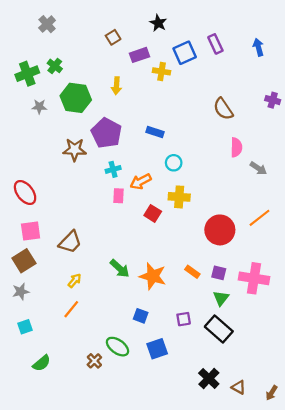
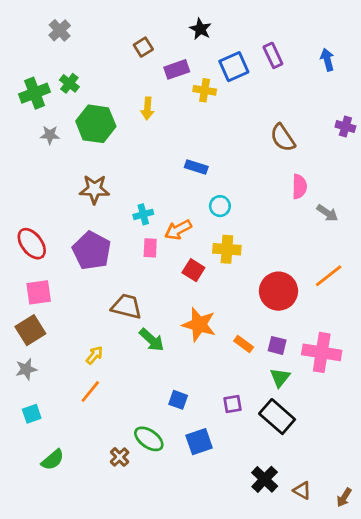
purple pentagon: (106, 133) -> (92, 251), moved
brown trapezoid: (70, 242) -> (127, 306), moved, turned -120
orange star: (153, 276) -> (199, 325), moved

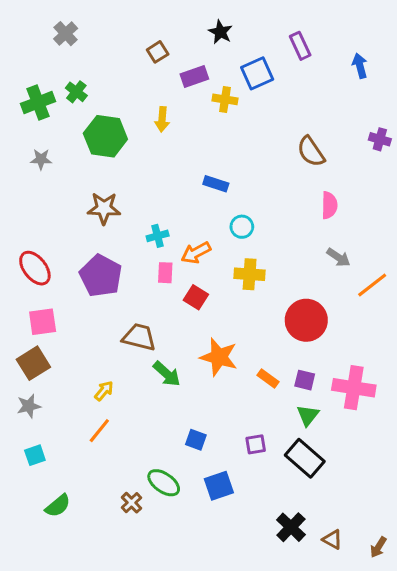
purple rectangle: (273, 55) -> (300, 46), moved
gray star: (50, 135) -> (41, 159), moved
gray arrow: (327, 213) -> (338, 257), moved
red square: (193, 270) -> (196, 297), moved
orange line: (329, 276) -> (372, 285), moved

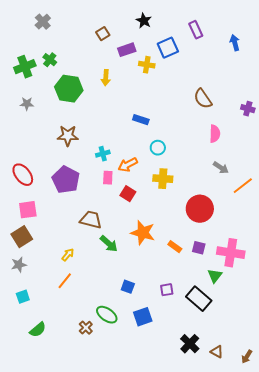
purple cross: (380, 139) -> (248, 109), moved
green triangle: (308, 415) -> (215, 276), moved

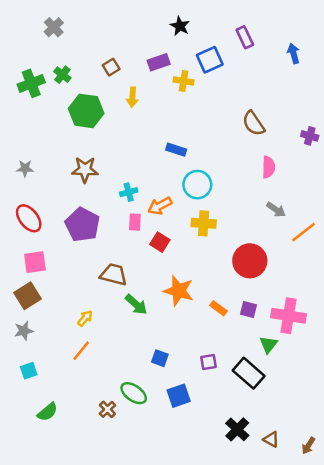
brown square: (103, 34) -> (111, 67), moved
gray star: (27, 104) -> (25, 168), moved
cyan circle: (158, 148) -> (197, 185), size x1.5

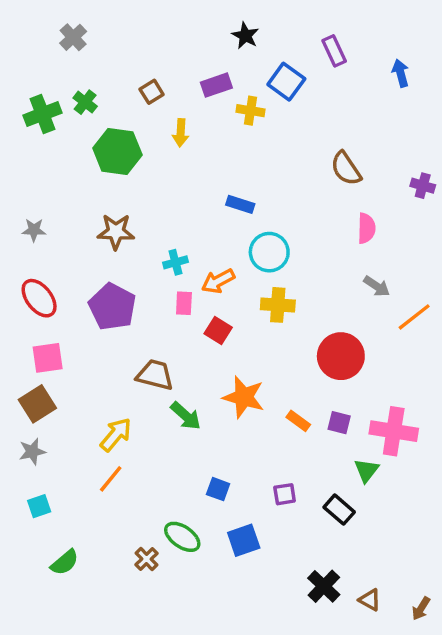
blue square: (210, 60) -> (286, 82), turned -30
yellow arrow: (85, 318) -> (116, 435), size x1.5
black rectangle: (249, 373) -> (339, 510), size x0.7

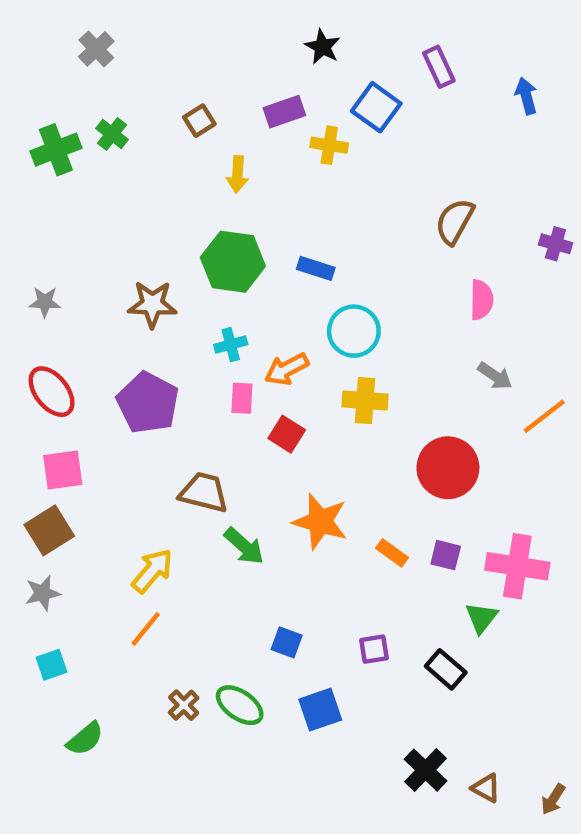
green hexagon: (117, 152) -> (233, 262), moved
brown semicircle: (346, 169) -> (455, 221), turned 63
brown cross: (146, 559) -> (184, 705), moved

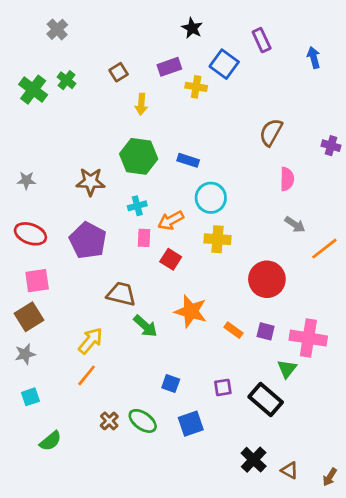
green cross: (56, 150) -> (33, 90), turned -32
red ellipse: (52, 392) -> (30, 234), turned -32
black rectangle: (446, 669) -> (266, 400), size x1.4

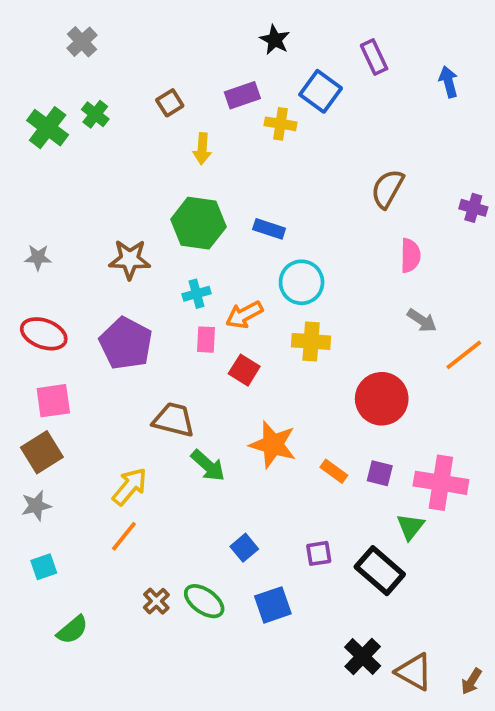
blue square: (171, 383) -> (244, 548), turned 30
brown triangle: (290, 470) -> (414, 672), size x1.5

